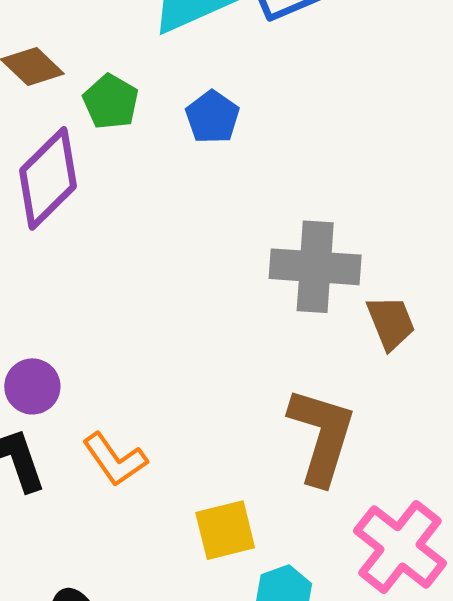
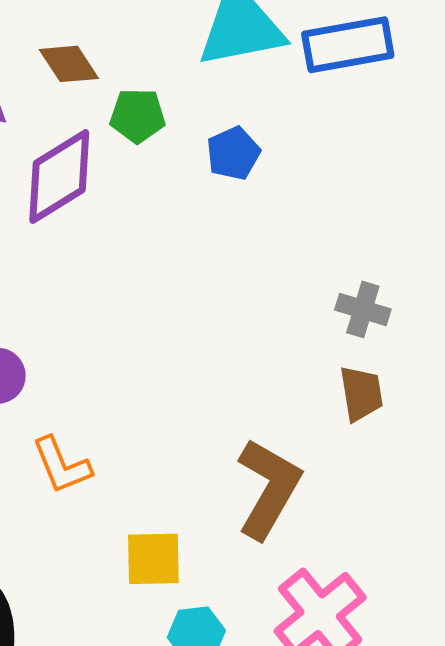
green pentagon: (111, 102) -> (138, 116), turned 30
gray cross: (315, 267) -> (363, 309), moved, size x0.6

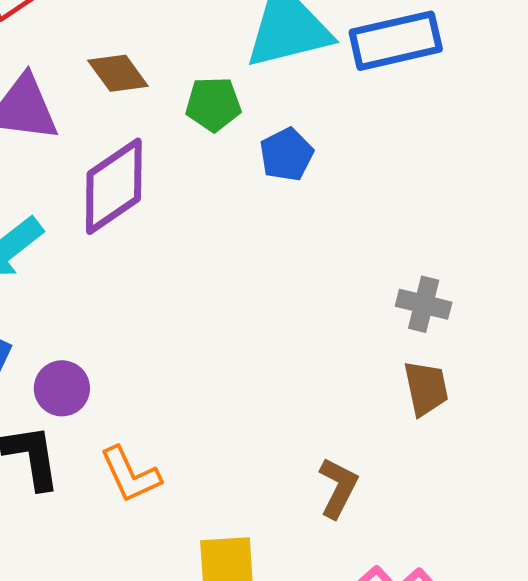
green pentagon: (138, 116) -> (213, 104), moved
brown L-shape: (268, 488) -> (338, 488), size x0.6

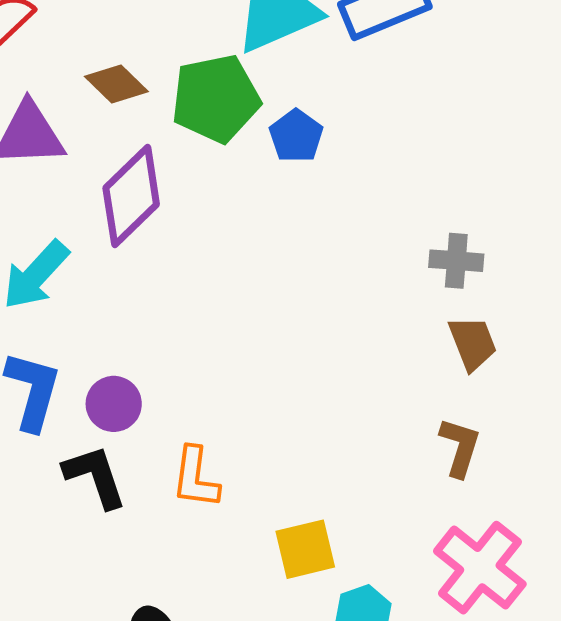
green pentagon: (213, 104) -> (216, 98), size x1.6
orange L-shape: (130, 475) -> (195, 478), turned 42
brown L-shape: (338, 488) -> (460, 447), moved

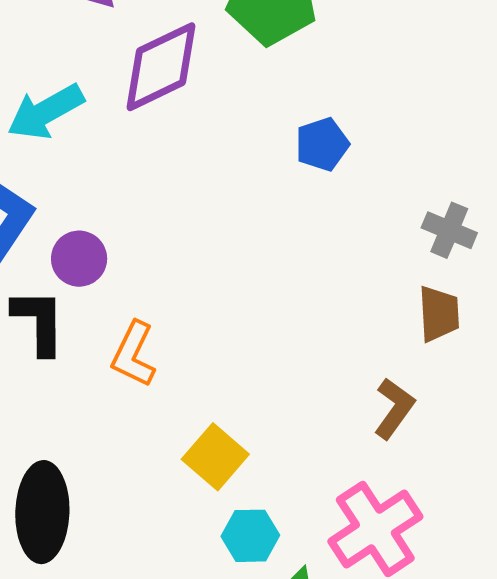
blue pentagon: (296, 136) -> (322, 144), moved
yellow square: (305, 549) -> (215, 457), turned 36

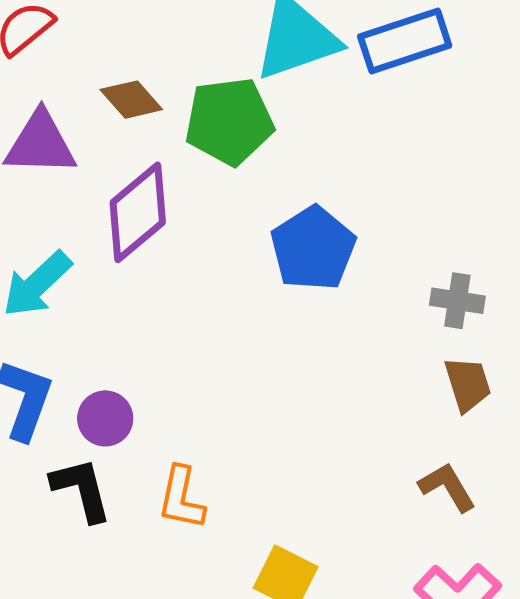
blue pentagon: (322, 144) -> (313, 248), size x1.6
brown L-shape: (394, 408) -> (447, 487), turned -52

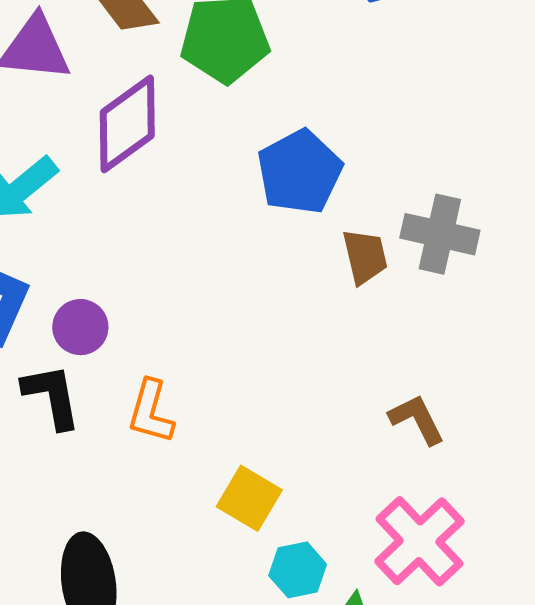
gray cross: (457, 301) -> (440, 234), size x1.4
brown trapezoid: (468, 384) -> (365, 257), moved

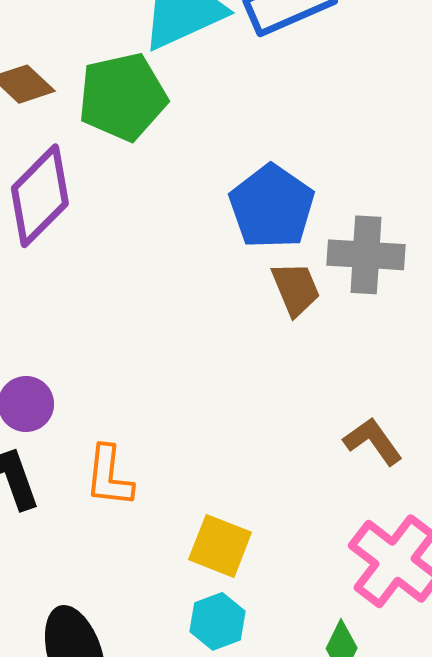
blue pentagon: (300, 172) -> (272, 207), moved
cyan hexagon: (298, 570) -> (217, 621), moved

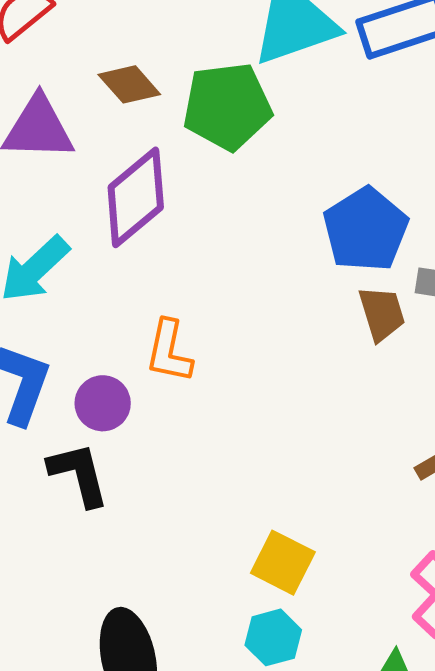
orange L-shape: (109, 476) -> (169, 351), moved

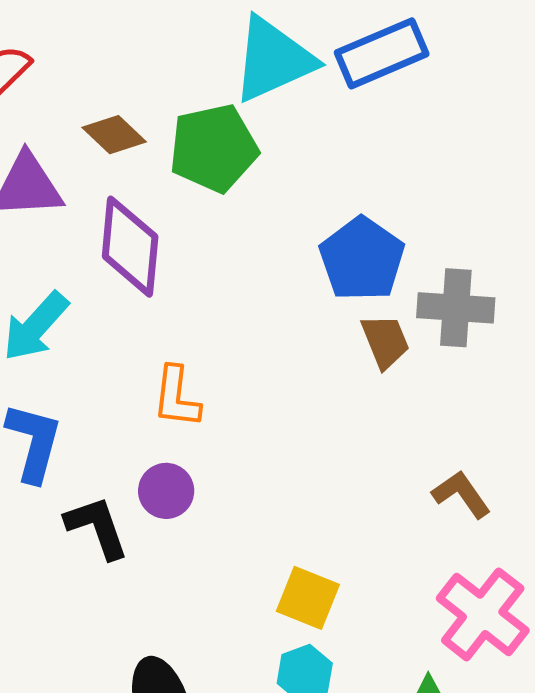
purple diamond: (136, 197) -> (130, 247), turned -40
purple circle: (103, 403) -> (166, 491), moved

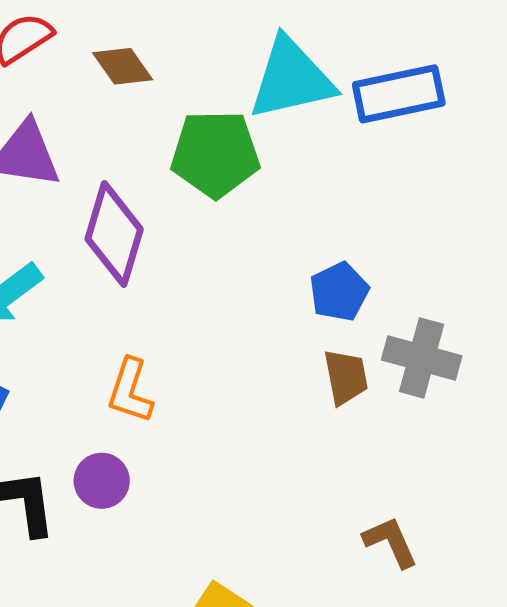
brown diamond: (114, 135) -> (123, 66), moved
blue pentagon: (362, 259) -> (339, 292), size x0.7

